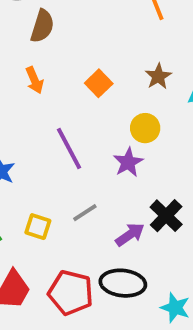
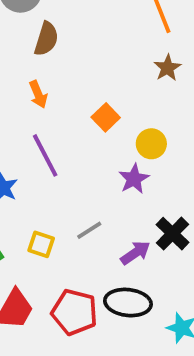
brown star: (158, 76) -> (167, 68), moved
orange square: (99, 83) -> (106, 117), moved
purple line: (69, 148) -> (45, 155), moved

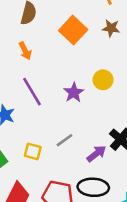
brown star: (167, 68) -> (111, 28), turned -30
orange square: (106, 117) -> (73, 30), moved, size x1.5
purple star: (134, 179) -> (74, 93), moved

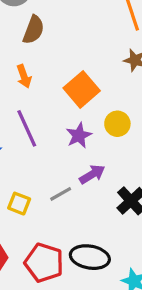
orange square: (73, 30) -> (82, 89), moved
purple arrow: (96, 154) -> (92, 174), moved

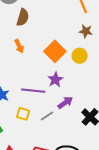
yellow circle: (117, 124) -> (80, 56), moved
purple line: (27, 128) -> (33, 91), moved, turned -55
yellow square: (19, 204) -> (23, 114), moved

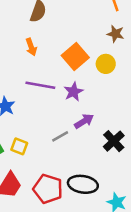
purple line: (33, 91) -> (40, 85), moved
yellow square: (23, 114) -> (19, 146), moved

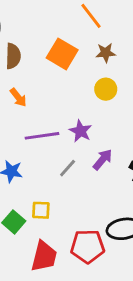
orange square: (75, 57) -> (62, 54), moved
gray line: (60, 136) -> (68, 168), moved

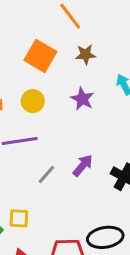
yellow circle: (106, 89) -> (33, 101), moved
purple star: (81, 131) -> (82, 99), moved

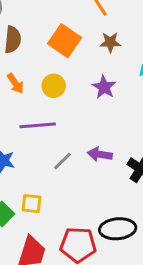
purple arrow: (83, 165) -> (100, 154), turned -125

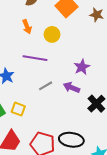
purple star: (104, 87) -> (82, 67), moved

